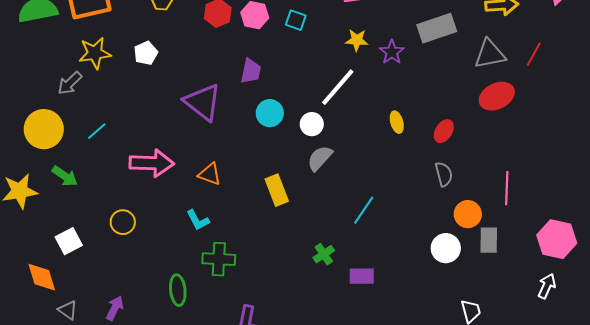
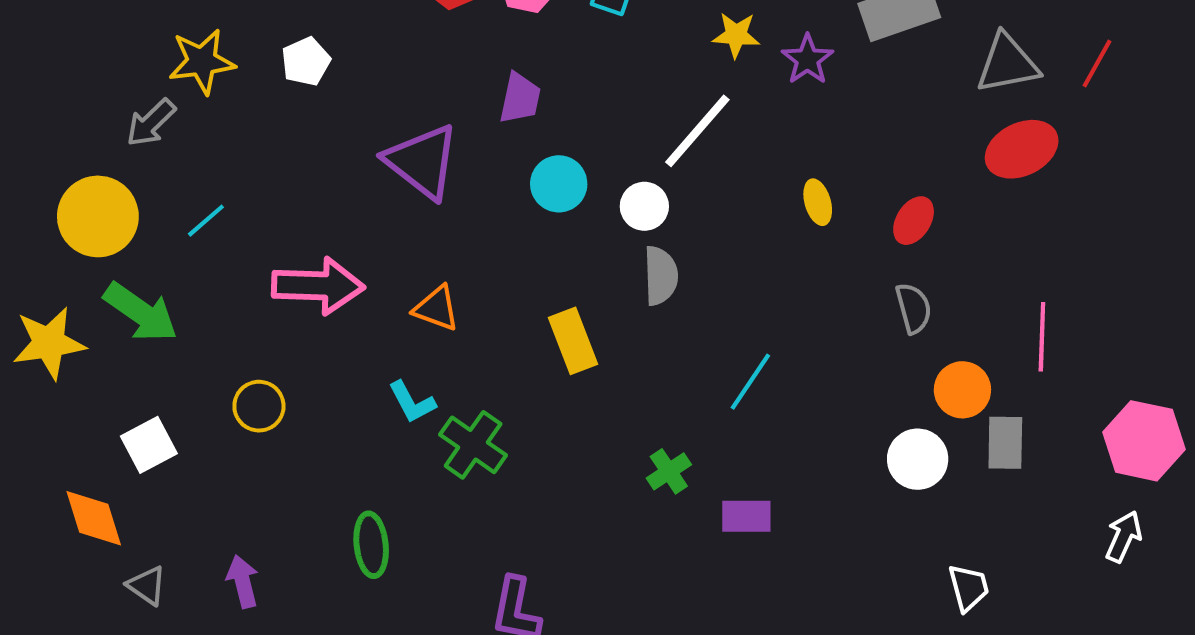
gray semicircle: (320, 158) -> (661, 276), turned 136
green arrow: (65, 176) -> (141, 312), size x1.4
green cross: (219, 259) -> (473, 445), moved, turned 32
purple arrow: (115, 308) -> (243, 581), turned -40

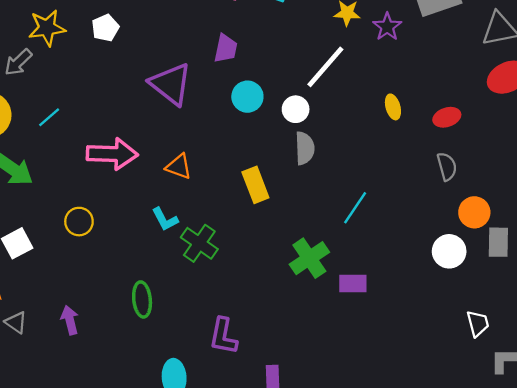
red ellipse: (914, 221) -> (447, 117), turned 40
green cross: (669, 471) -> (309, 258), size x1.6

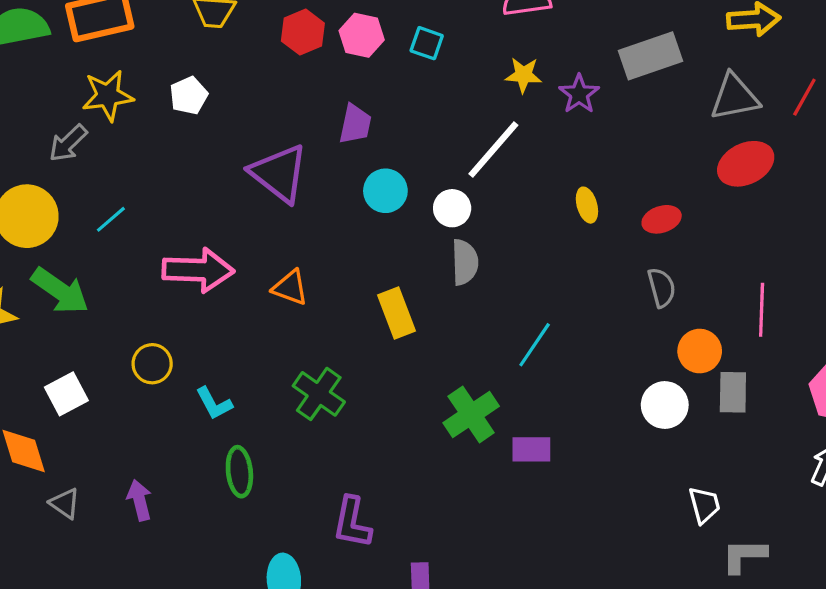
cyan L-shape: (165, 219) -> (214, 403), moved

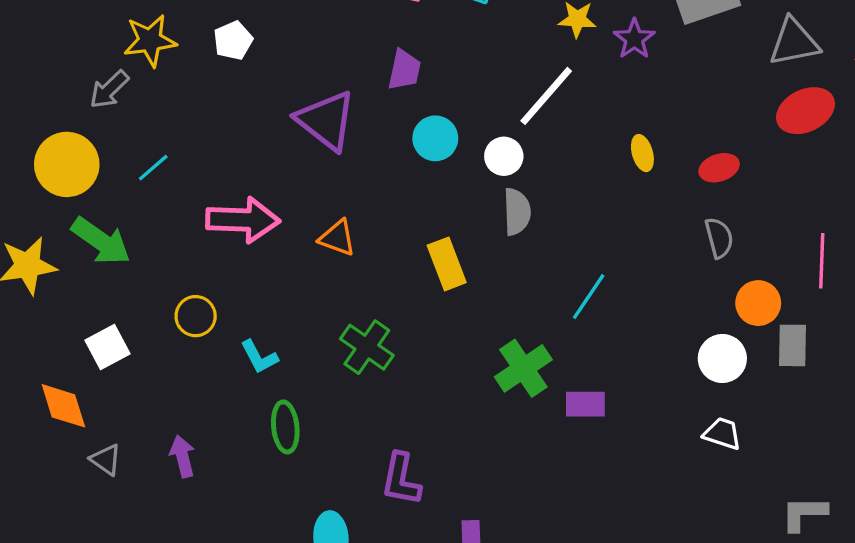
white trapezoid: (704, 505) -> (722, 434), moved, turned -57

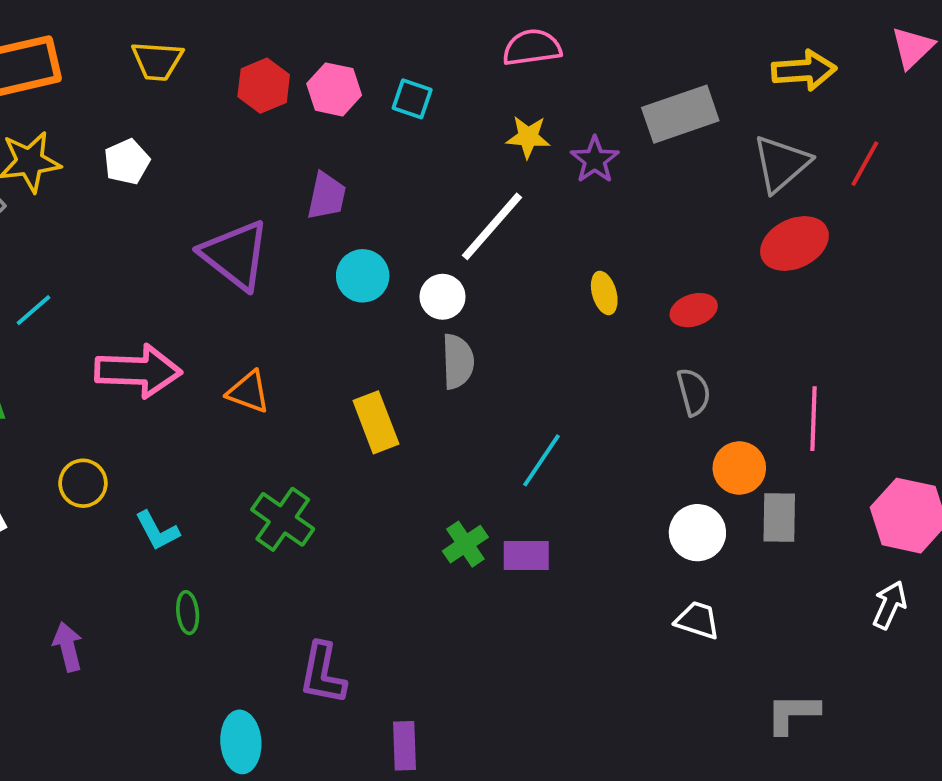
gray triangle: (794, 42) -> (781, 164), turned -30
green cross: (523, 368) -> (465, 544), size x0.7
purple rectangle: (585, 404) -> (526, 555), moved
green ellipse: (285, 427) -> (188, 613), size x0.7

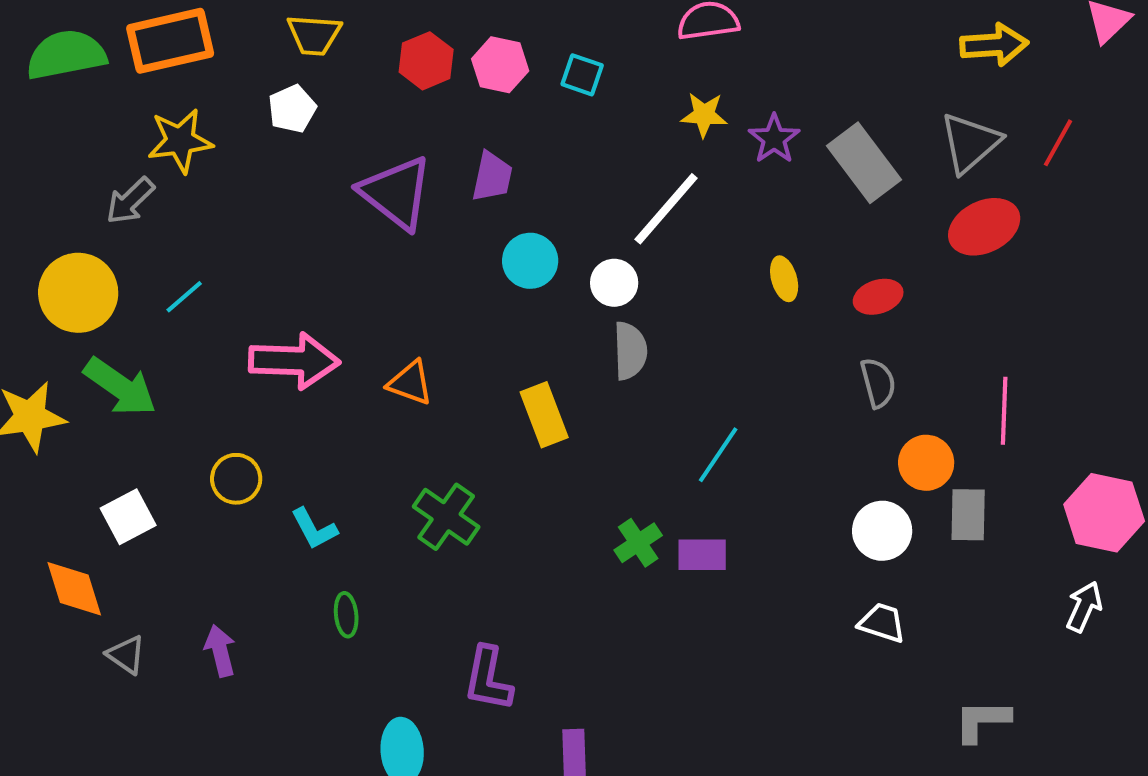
gray rectangle: (680, 114) -> (864, 163), moved, turned 72
white pentagon: (127, 162) -> (292, 109), moved
purple triangle: (235, 255) -> (396, 193), moved

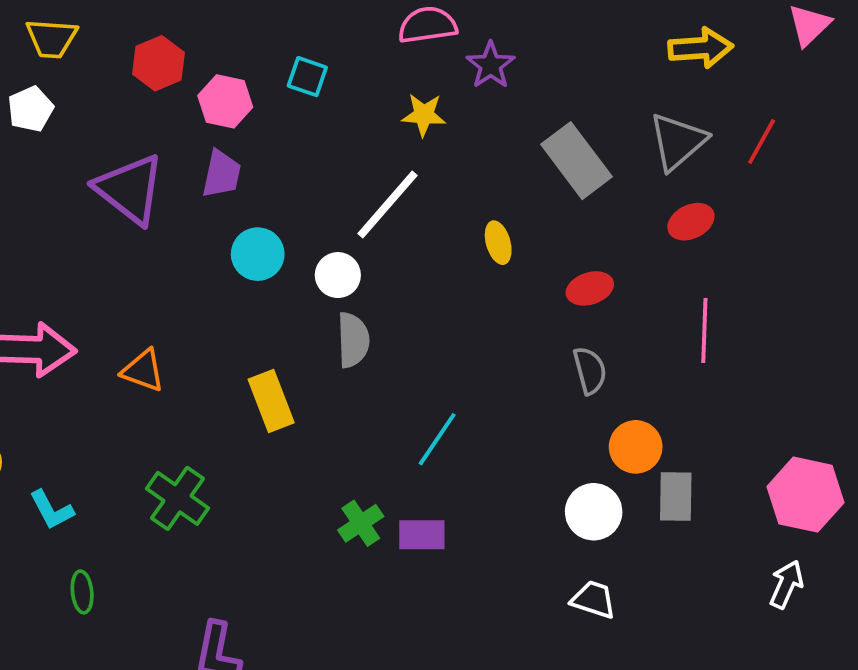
pink hexagon: (500, 65) -> (225, 101), moved
purple star: (774, 139) -> (491, 65), moved
red ellipse: (984, 227) -> (691, 222), size x0.7
yellow ellipse: (784, 279) -> (498, 243), moved
pink line: (1004, 411) -> (704, 330), moved

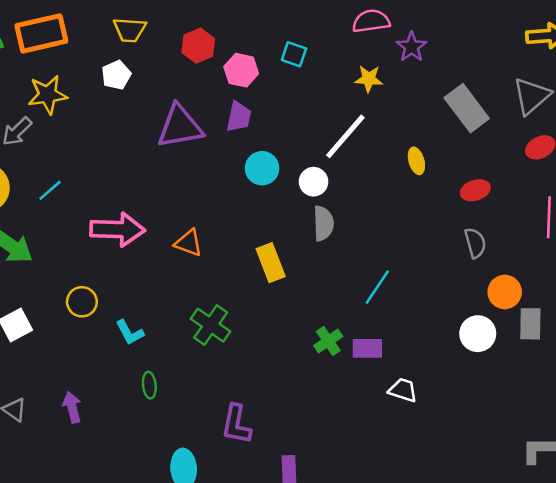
purple triangle: (130, 189) -> (180, 127), turned -48
white trapezoid: (594, 600) -> (403, 390), moved

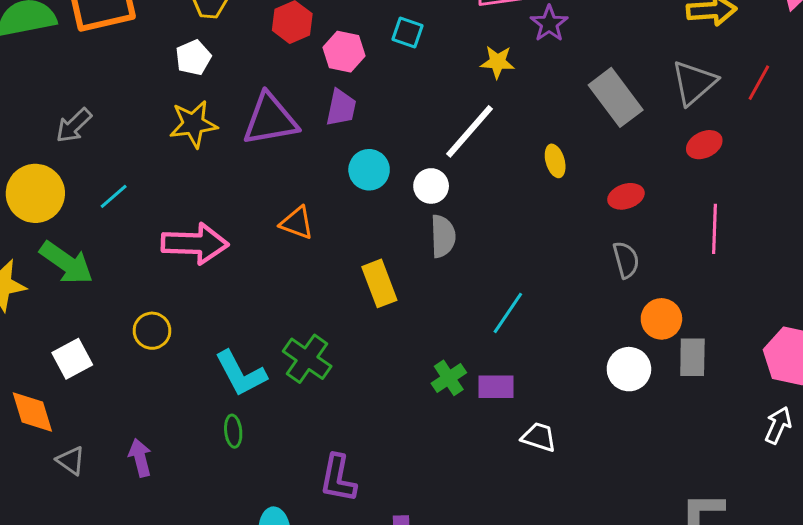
yellow star: (48, 95) -> (193, 124), moved
orange triangle: (189, 243) -> (297, 223), moved
cyan L-shape: (130, 332) -> (241, 374), moved, size x1.5

